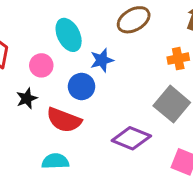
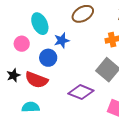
black star: (27, 98) -> (13, 75), moved

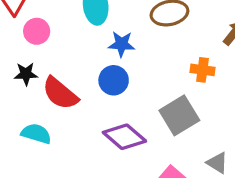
pink circle: (22, 44) -> (37, 31), moved
blue circle: (48, 58) -> (114, 80), moved

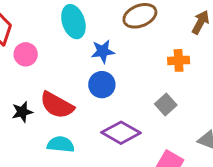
black star: (26, 74) -> (22, 112), moved
gray square: (179, 115) -> (166, 105), size x0.6
cyan semicircle: (36, 134) -> (61, 144), moved

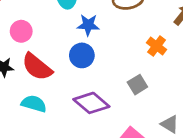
pink circle: (26, 54) -> (21, 31), moved
orange cross: (179, 60) -> (157, 46), turned 30

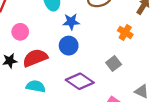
red semicircle: (37, 67) -> (35, 58), turned 125

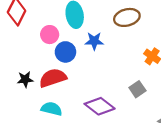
pink circle: (20, 32) -> (50, 35), moved
blue circle: (69, 46) -> (65, 52), moved

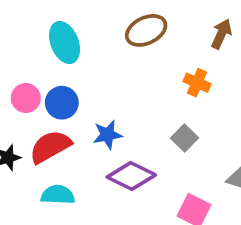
pink circle: (50, 35) -> (26, 98), moved
blue star: (94, 41) -> (107, 135), moved

